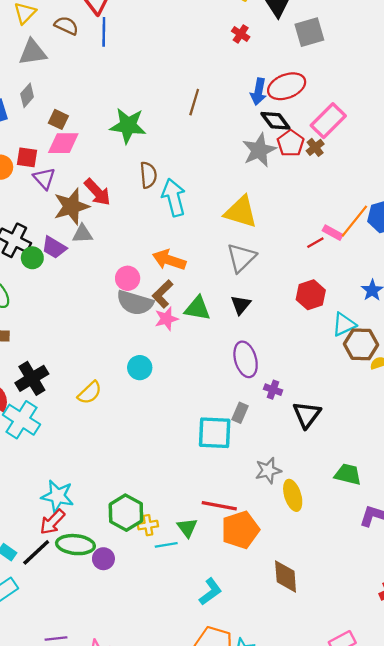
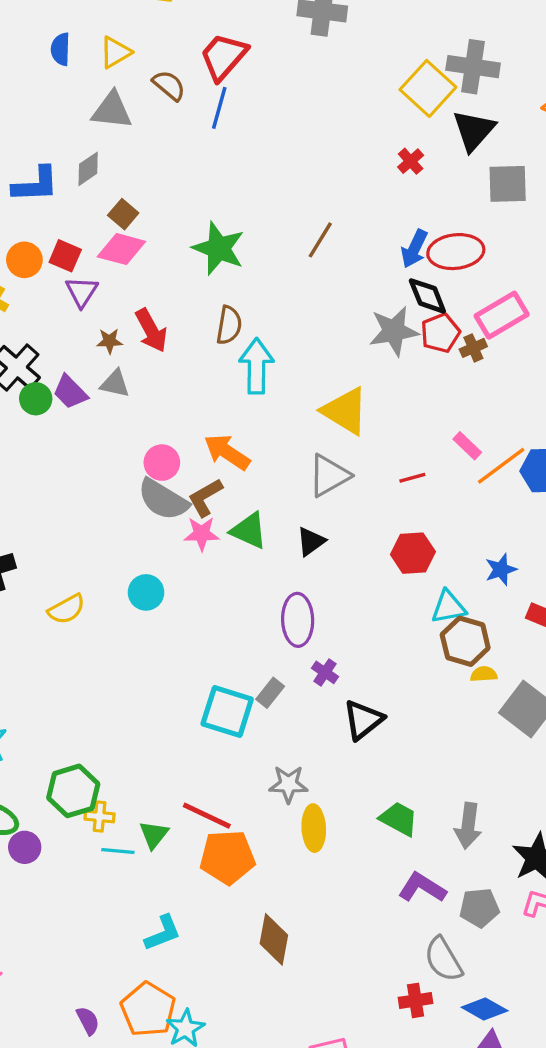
brown star: (71, 206) -> (110, 341), size x0.5
pink rectangle: (333, 233) -> (467, 446), moved
red line: (315, 243) -> (412, 478), moved

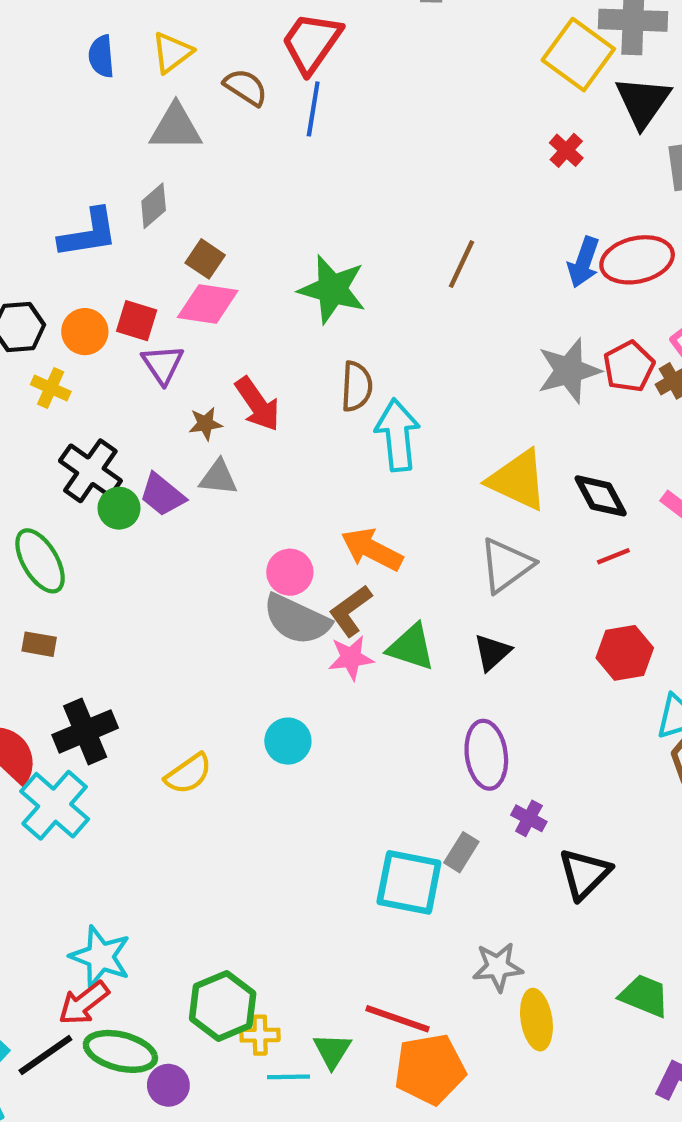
black diamond: (427, 296) -> (601, 496), moved

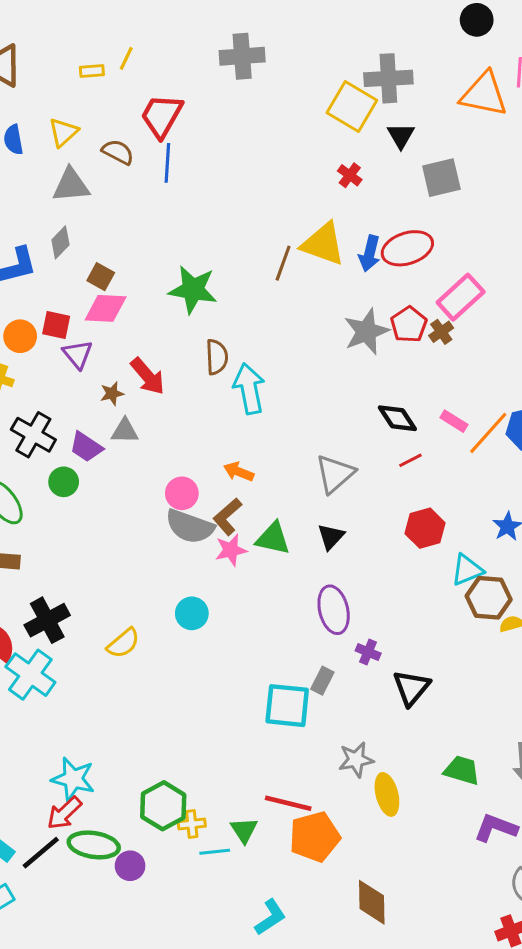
black triangle: (643, 102) -> (401, 136), size x0.7
yellow triangle: (518, 480) -> (323, 244), moved
green circle: (119, 508) -> (64, 482), moved
orange arrow: (372, 550) -> (239, 472), size x0.7

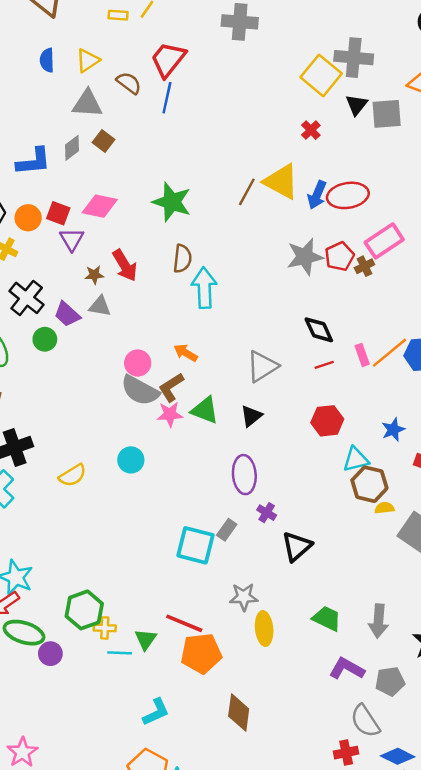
gray square: (441, 178) -> (387, 114), moved
brown square: (101, 277) -> (103, 141), moved
pink rectangle: (454, 421) -> (362, 355), moved, turned 30

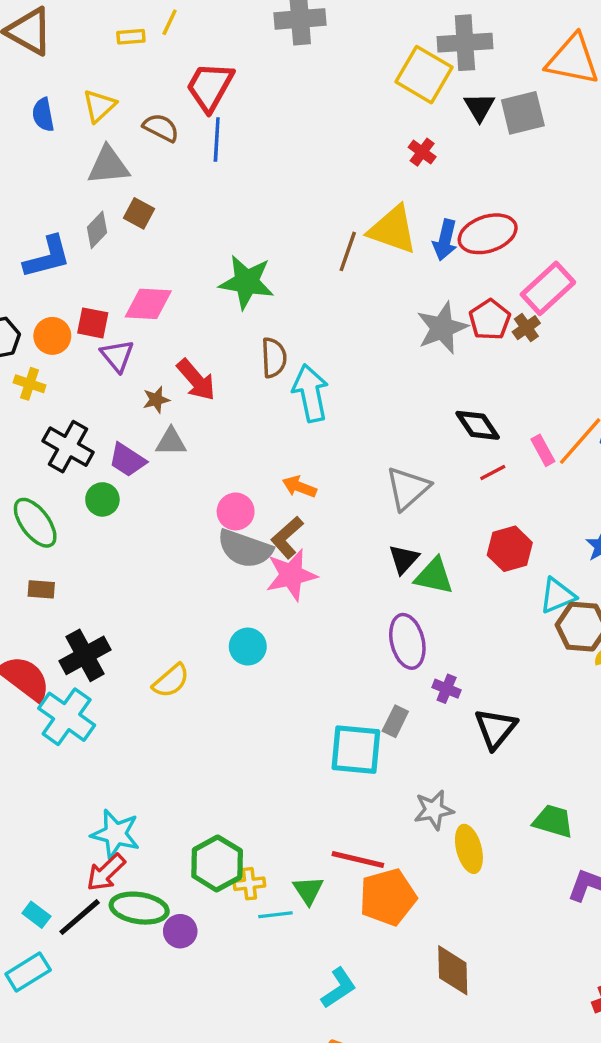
green triangle: (205, 410) -> (434, 576), moved
pink star: (170, 414) -> (291, 575), size x1.4

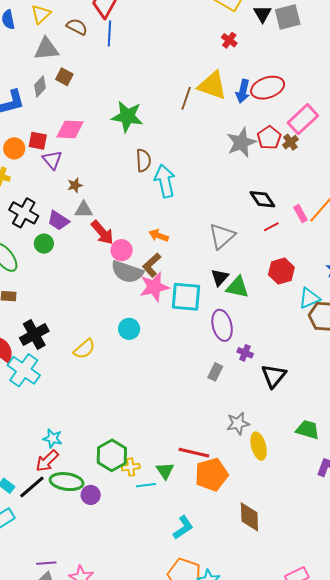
red arrow: (196, 380) -> (102, 232), moved
cyan square: (356, 750) -> (186, 297), moved
cyan star: (115, 834) -> (53, 438), size x0.7

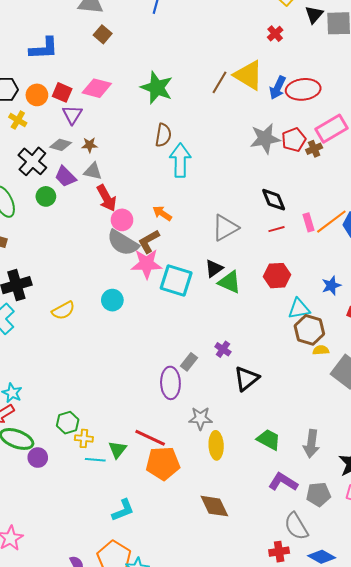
gray diamond: (40, 86) -> (61, 145), moved, turned 50
purple ellipse: (222, 325) -> (170, 383), moved
green hexagon: (112, 455) -> (68, 423), size x0.7
brown diamond: (249, 517) -> (214, 506), moved, turned -36

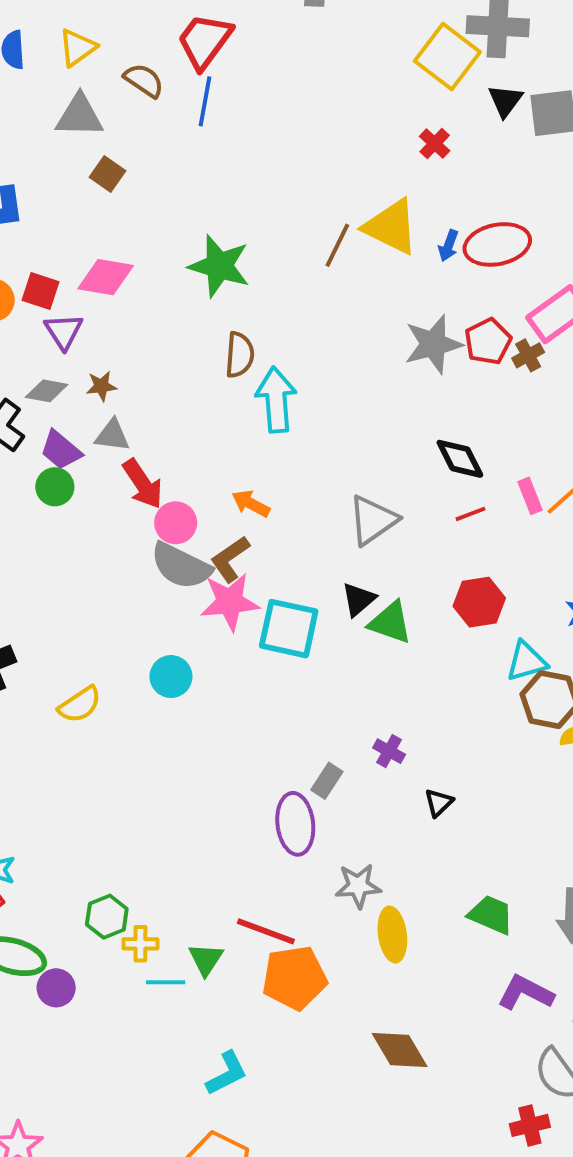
blue arrow: (278, 88) -> (448, 246), size x0.7
green circle: (46, 196) -> (55, 487), moved
black triangle: (247, 379) -> (439, 803), size x0.6

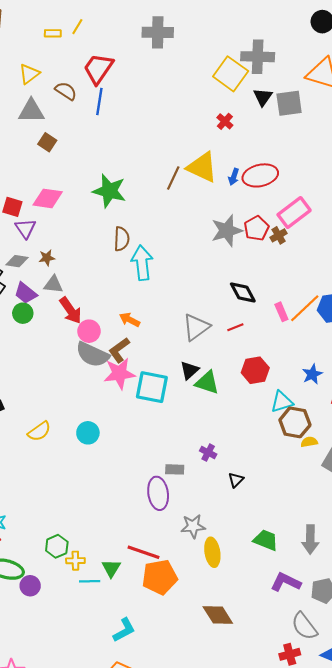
red line: (471, 514) -> (235, 327), moved
cyan circle: (171, 677) -> (88, 433), moved
gray rectangle: (327, 781) -> (175, 469), turned 60

